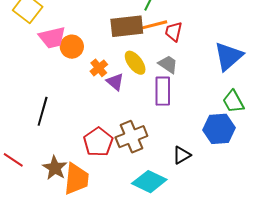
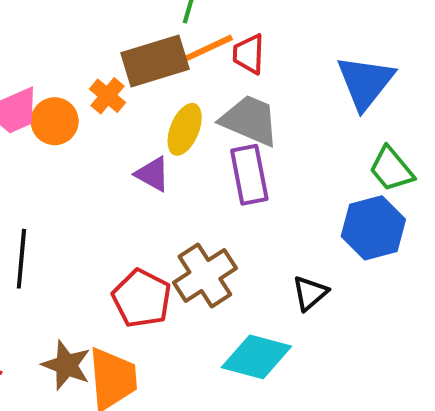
yellow ellipse: (135, 63) -> (185, 129), turned 70
gray trapezoid: (168, 64) -> (250, 120), size x1.5
orange cross: (99, 68) -> (107, 96), moved

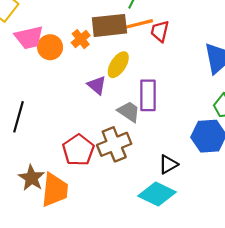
gray trapezoid: (250, 120) -> (129, 112), moved, size x0.7
cyan diamond: (256, 357) -> (157, 194), moved

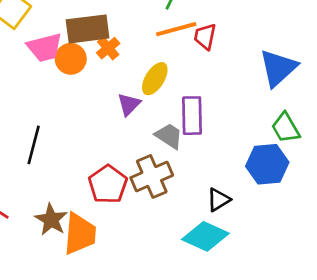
brown rectangle: (109, 25) -> (88, 29), moved
purple triangle: (97, 85) -> (129, 104), turned 36

